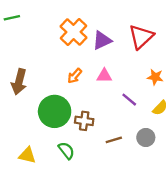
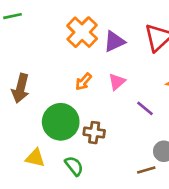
pink triangle: (104, 76) -> (117, 82), turned -42
brown line: (114, 140) -> (146, 170), moved
yellow triangle: (27, 155) -> (35, 158), moved

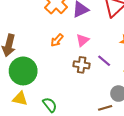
green circle: (61, 122) -> (23, 71), moved
brown cross: (94, 133) -> (82, 65), moved

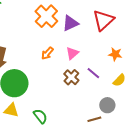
brown cross: (82, 65) -> (71, 77), turned 35

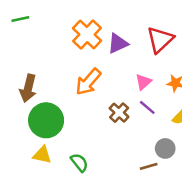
orange arrow: (47, 53) -> (88, 82), size x1.6
pink triangle: (72, 53) -> (143, 82), moved

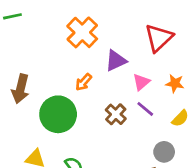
purple triangle: (118, 43) -> (116, 61), moved
orange arrow: (88, 82) -> (84, 82), size x0.6
green circle: (46, 120) -> (58, 114), moved

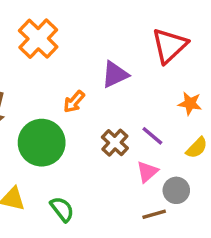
orange cross: (82, 32) -> (38, 39), moved
pink triangle: (141, 82) -> (147, 172), moved

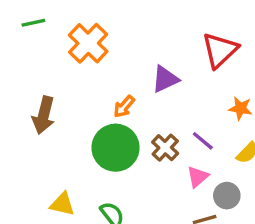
green circle: (42, 143) -> (116, 148), moved

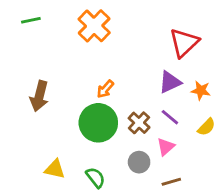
orange cross: (88, 43) -> (94, 26), moved
purple triangle: (165, 79) -> (170, 82), moved
gray circle: (227, 196) -> (139, 162), moved

